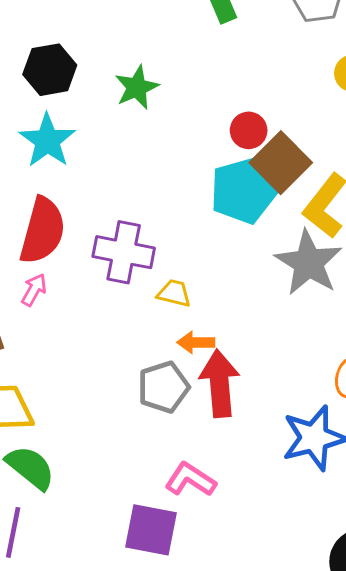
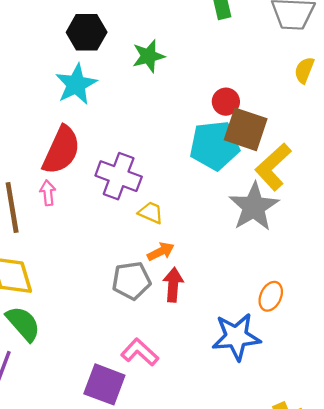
brown square: (281, 163) -> (246, 129), turned -36
pink arrow: (34, 290) -> (48, 193), turned -45
orange arrow: (196, 342) -> (161, 252), turned 144
red arrow: (220, 383) -> (173, 285), size x0.7

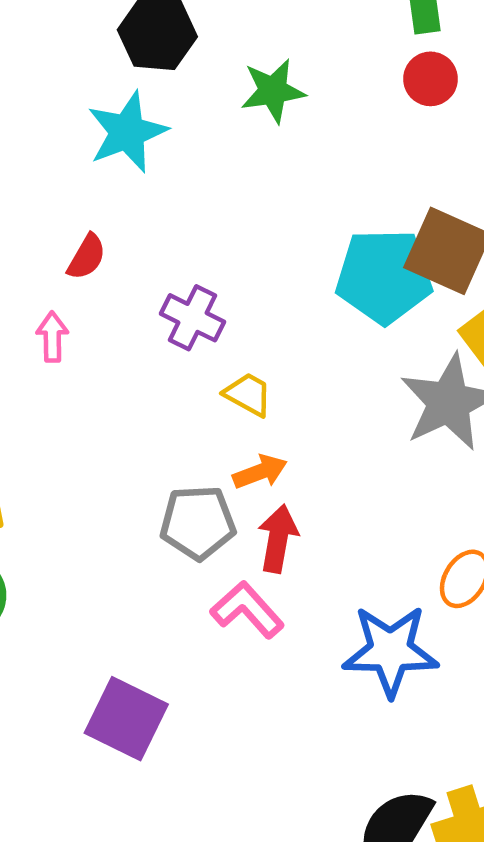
red circle: (226, 102) -> (431, 79), moved
red semicircle: (61, 150) -> (87, 257), size x0.5
purple cross: (119, 176) -> (193, 318), size x0.7
pink L-shape: (140, 352) -> (247, 610), moved

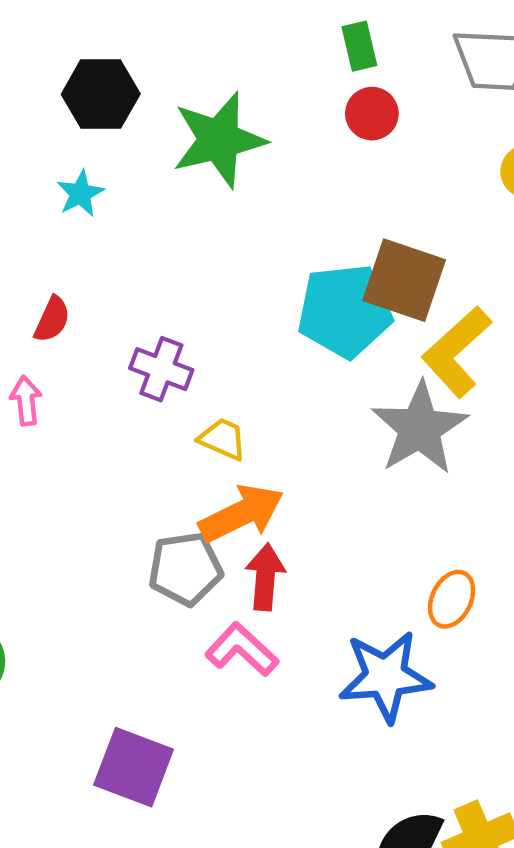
green star: (273, 91) -> (219, 140), size x1.5
cyan star: (127, 132) -> (80, 194), size x0.6
orange arrow: (260, 472) -> (241, 513), size x1.6

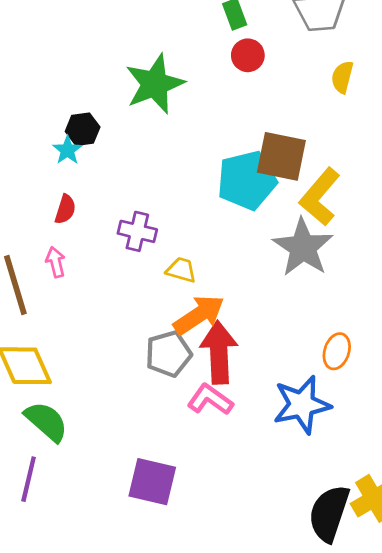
black hexagon: (101, 94) -> (83, 129), moved, size x0.7
cyan star: (80, 194) -> (67, 150), moved
red arrow: (265, 577) -> (219, 353), size x1.5

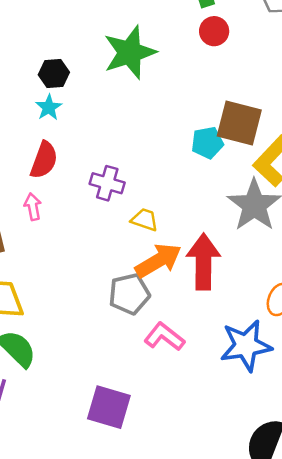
black hexagon: (83, 129) -> (54, 73), moved
cyan pentagon: (247, 180) -> (207, 143), size x0.6
red semicircle: (65, 209) -> (44, 160), size x1.4
red arrow: (219, 353) -> (203, 262), moved

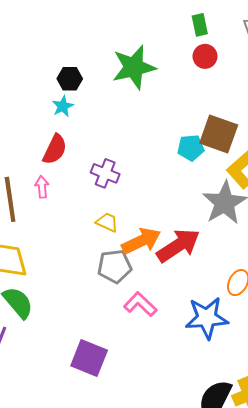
yellow trapezoid: (145, 220) -> (107, 222), moved
red arrow: (203, 262) -> (178, 245), turned 51

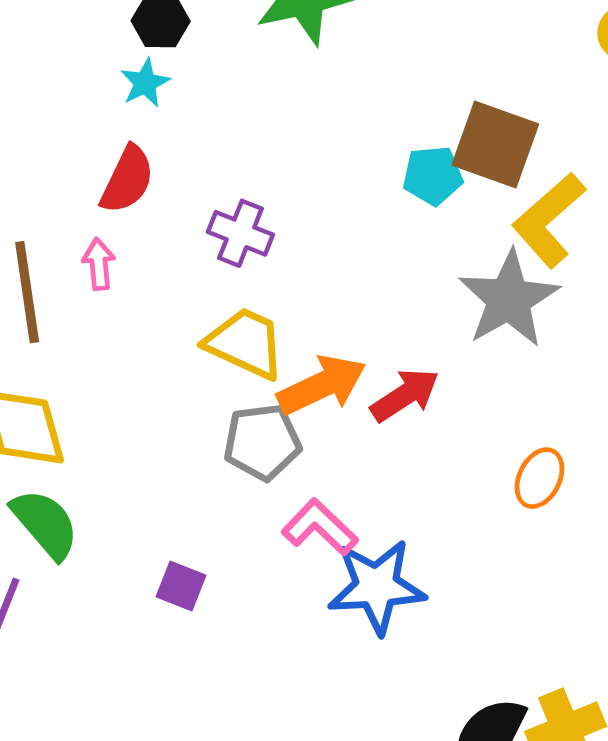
yellow trapezoid: (107, 222) -> (245, 343), size x1.6
red arrow: (178, 245) -> (405, 395), size x0.7
blue star: (207, 318) -> (377, 587), moved
purple square: (89, 358) -> (181, 586), moved, size x0.6

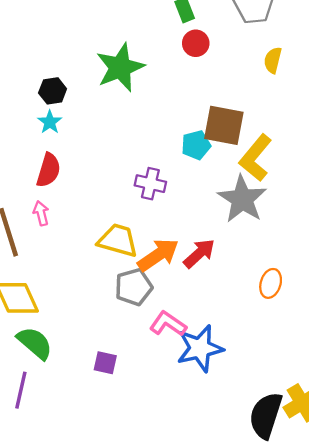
purple cross: (240, 233) -> (150, 184), moved

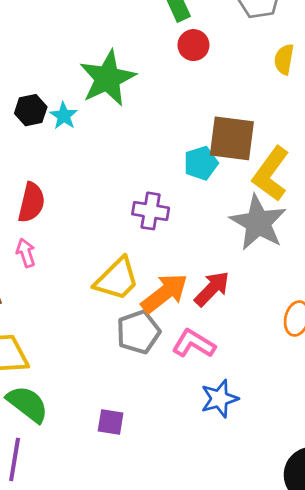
cyan star: (50, 122) -> (64, 116), moved
yellow trapezoid: (118, 240) -> (117, 279), turned 123
pink L-shape: (168, 324) -> (194, 344), moved
blue star: (200, 348) -> (219, 399), size x0.7

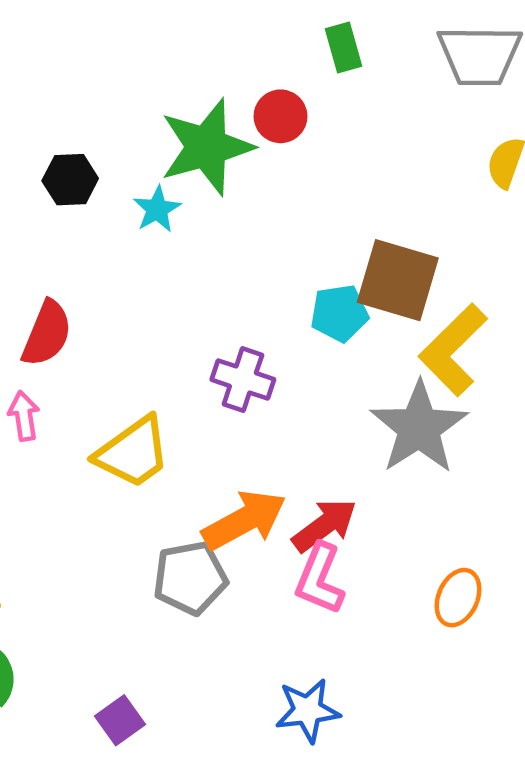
red circle: (193, 45) -> (281, 116), moved
cyan star: (64, 116) -> (157, 209), moved
yellow trapezoid: (117, 279) -> (133, 452), moved
pink L-shape: (194, 344) -> (320, 579), moved, turned -108
purple square: (111, 422) -> (120, 720), turned 36

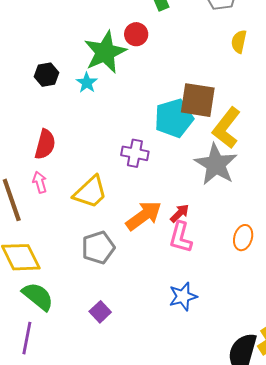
cyan pentagon: (339, 313) -> (174, 118), size x1.5
red arrow: (325, 525) -> (180, 213), size x0.7
gray pentagon: (190, 578) -> (98, 248), moved

